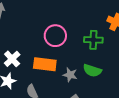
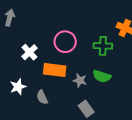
white cross: (12, 59) -> (30, 52), moved

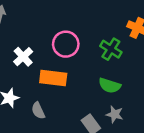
green cross: (103, 46) -> (111, 49), turned 30
gray star: (80, 80) -> (115, 114), moved

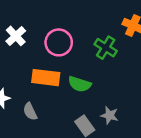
white cross: (23, 57) -> (16, 36), moved
green semicircle: (110, 85) -> (80, 84), moved

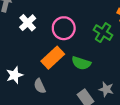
orange rectangle: (46, 78) -> (53, 58), turned -50

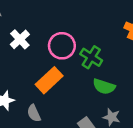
green cross: (103, 33) -> (91, 57), moved
green semicircle: (81, 63) -> (104, 87), moved

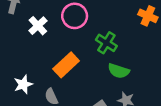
pink circle: (62, 46) -> (75, 16), moved

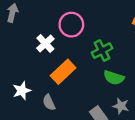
white cross: (38, 26) -> (45, 43), moved
green cross: (106, 43) -> (102, 51), turned 30

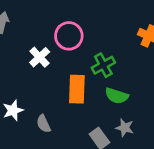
orange rectangle: (63, 72) -> (77, 89), moved, turned -45

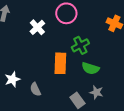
pink circle: (69, 36) -> (66, 13), moved
white cross: (40, 57) -> (37, 27), moved

